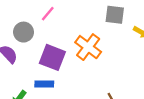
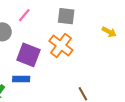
gray square: (115, 15) -> (66, 16), moved

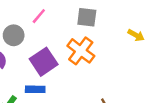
purple square: (28, 55) -> (44, 62), turned 35

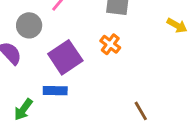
orange cross: (81, 51) -> (110, 44), size x0.6

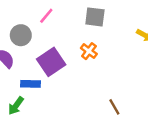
blue rectangle: (55, 91) -> (31, 84), moved

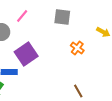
orange cross: (89, 51) -> (77, 48), moved

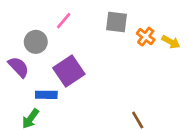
orange cross: (77, 48) -> (146, 37), moved

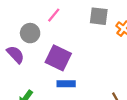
purple square: (69, 71) -> (58, 58), turned -30
blue rectangle: (46, 95) -> (66, 84), moved

